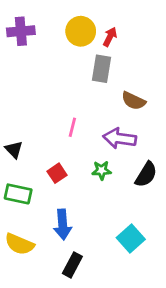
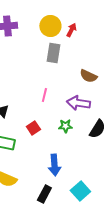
gray rectangle: (102, 69) -> (53, 53), moved
blue arrow: (63, 225) -> (54, 165), moved
cyan square: (131, 239) -> (80, 191), moved

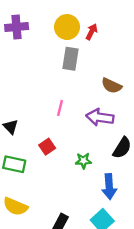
green star: (65, 126) -> (83, 161), moved
blue arrow: (54, 165) -> (109, 187), moved

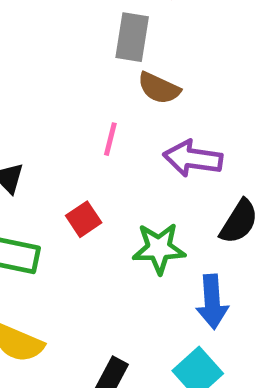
brown semicircle: (112, 86) -> (159, 88), moved
green star: (83, 161) -> (159, 248), size x1.5

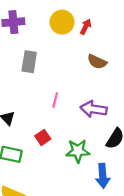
gray rectangle: (132, 37) -> (29, 62), moved
brown semicircle: (159, 88) -> (97, 62), moved

